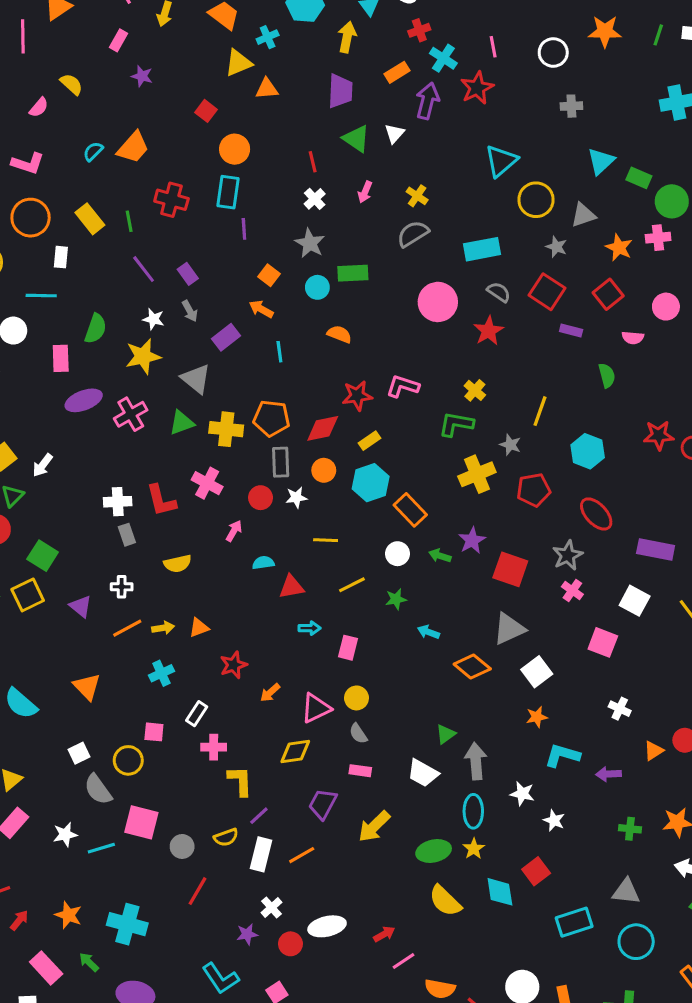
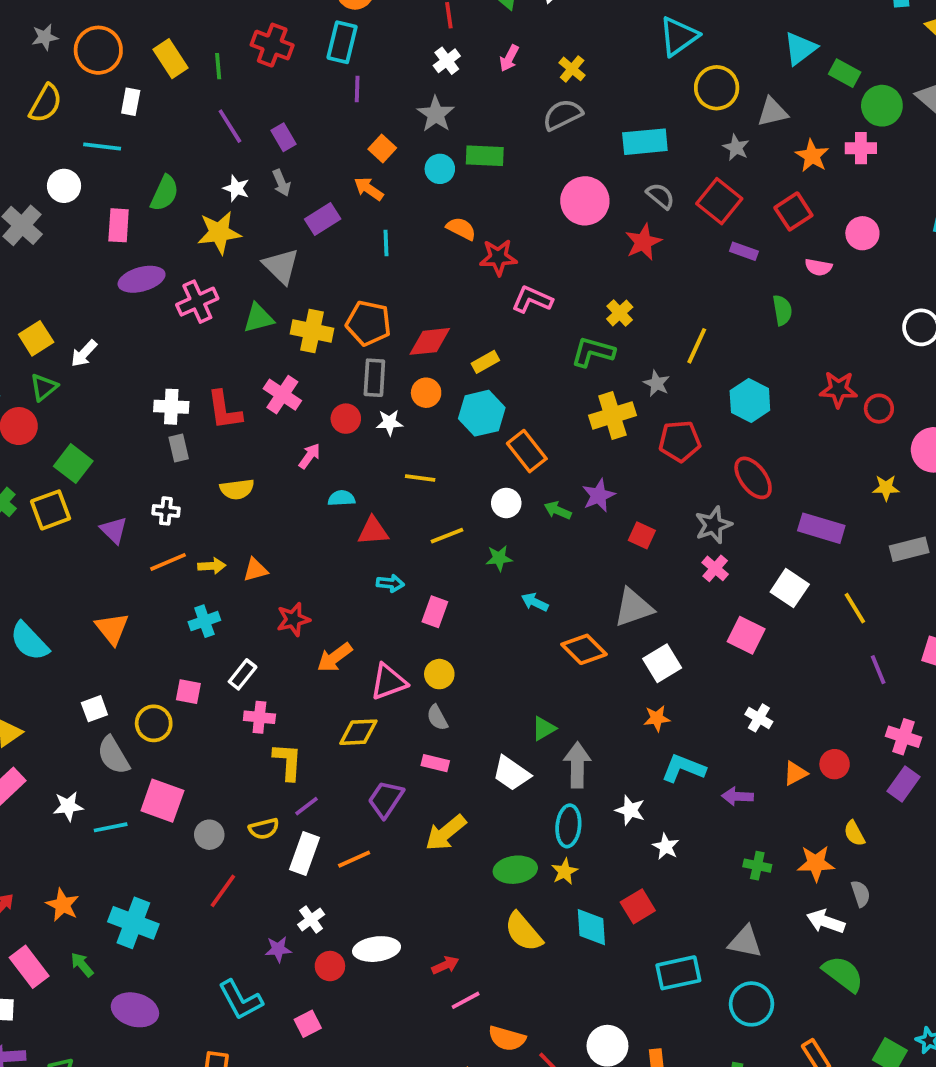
red star: (357, 396) -> (498, 257), moved
red square: (510, 569) -> (642, 535), size x0.6
orange arrow: (270, 693) -> (335, 657), size x1.4

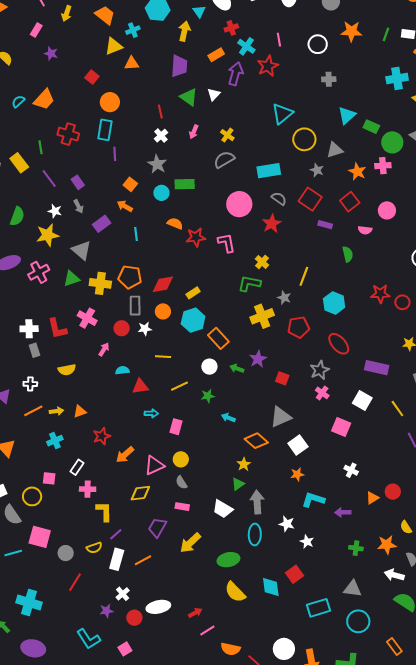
yellow rectangle: (171, 59) -> (19, 163), moved
pink L-shape: (532, 299) -> (227, 243), moved, turned 60
yellow star: (565, 871) -> (244, 464), moved

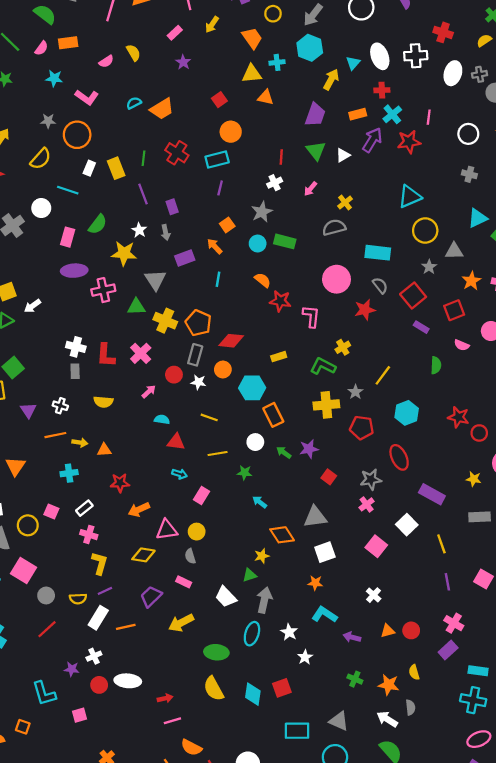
cyan rectangle: (105, 130) -> (217, 160), turned 50
yellow rectangle: (193, 293) -> (279, 357), moved

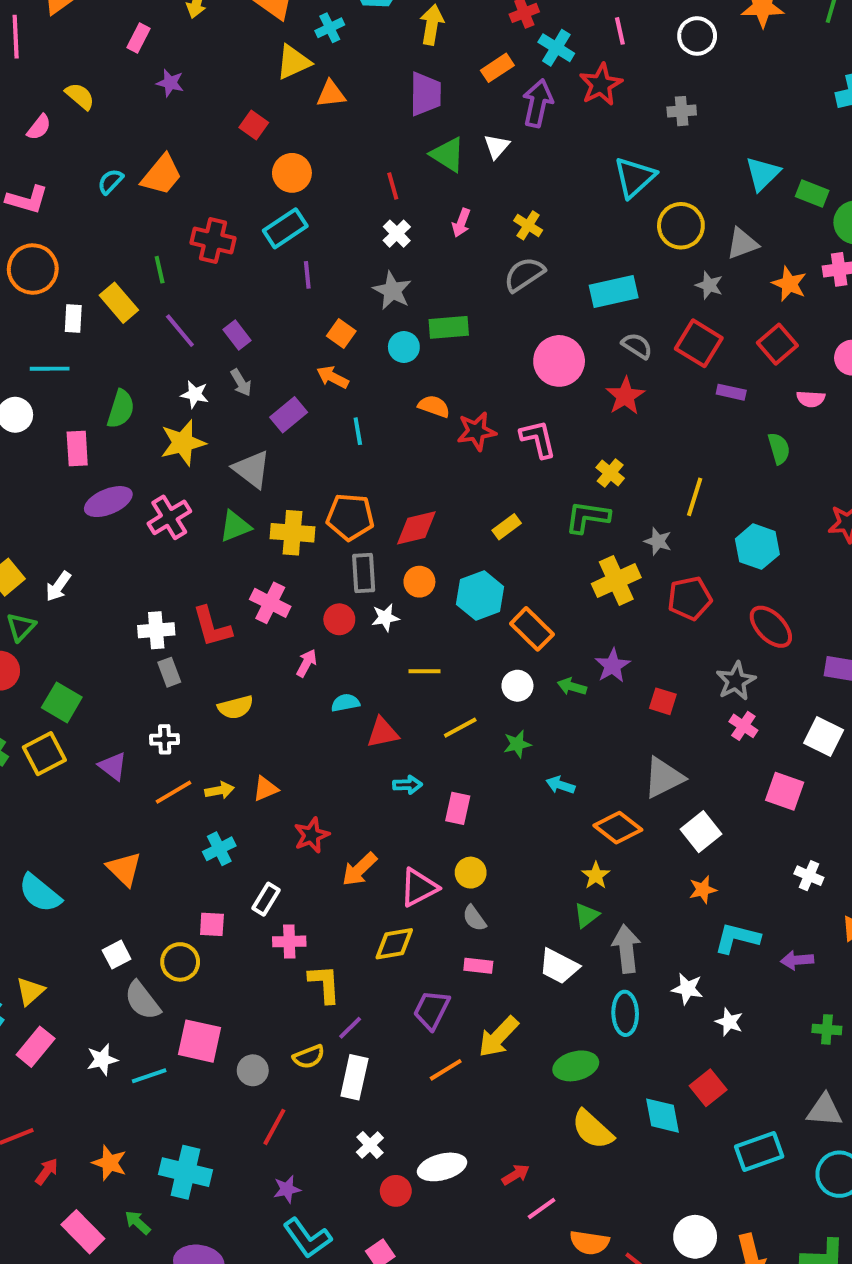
gray cross: (469, 174) -> (682, 111), moved
orange line: (126, 627) -> (446, 1070), moved
purple star: (72, 669) -> (287, 1189), moved

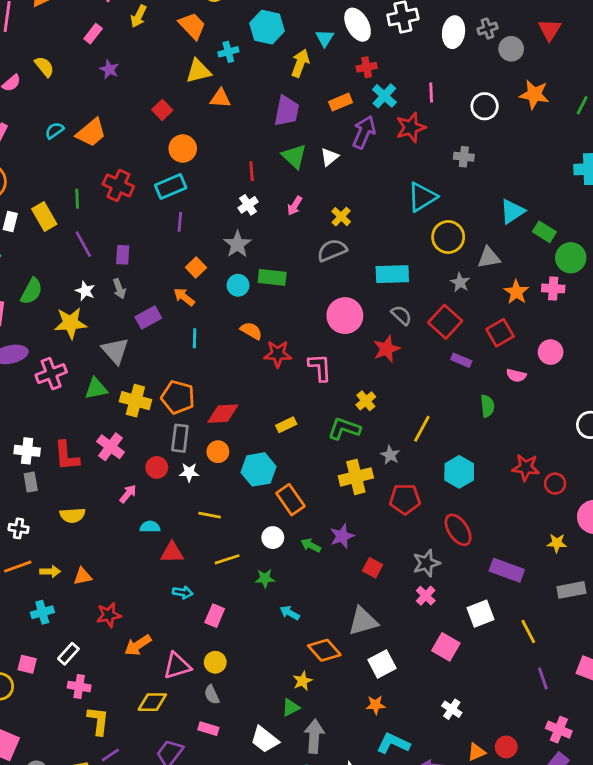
purple rectangle: (237, 335) -> (123, 255), turned 30
white square: (824, 736) -> (481, 614), turned 32

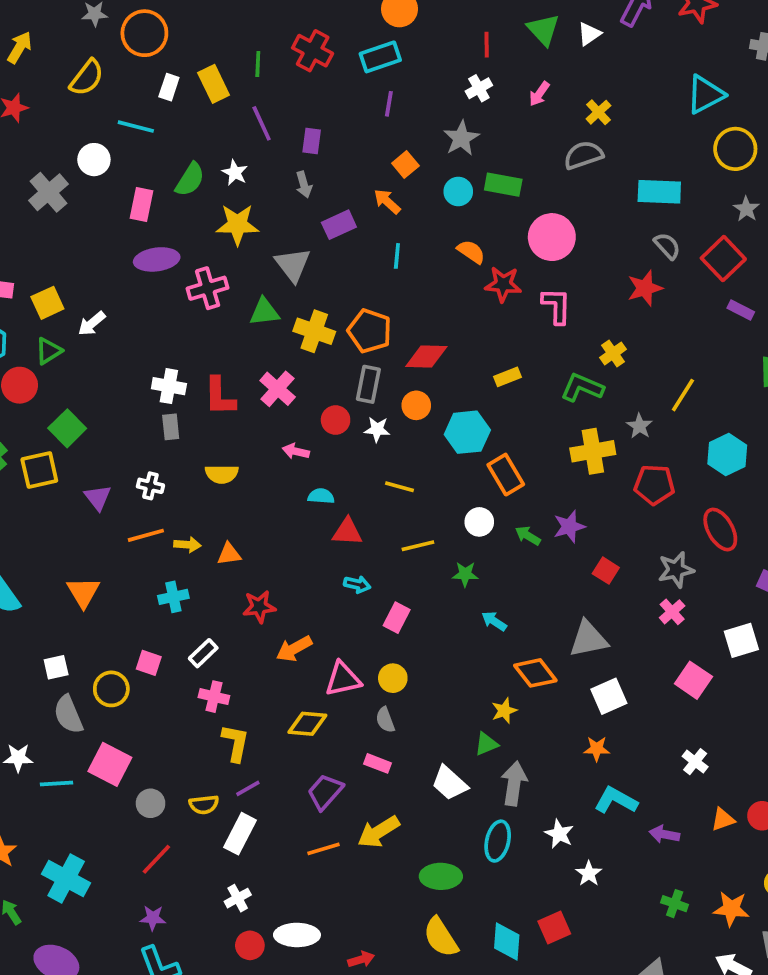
white star: (85, 291) -> (235, 173), moved
pink circle: (345, 316) -> (552, 237), moved
pink arrow: (128, 494) -> (296, 451), turned -120

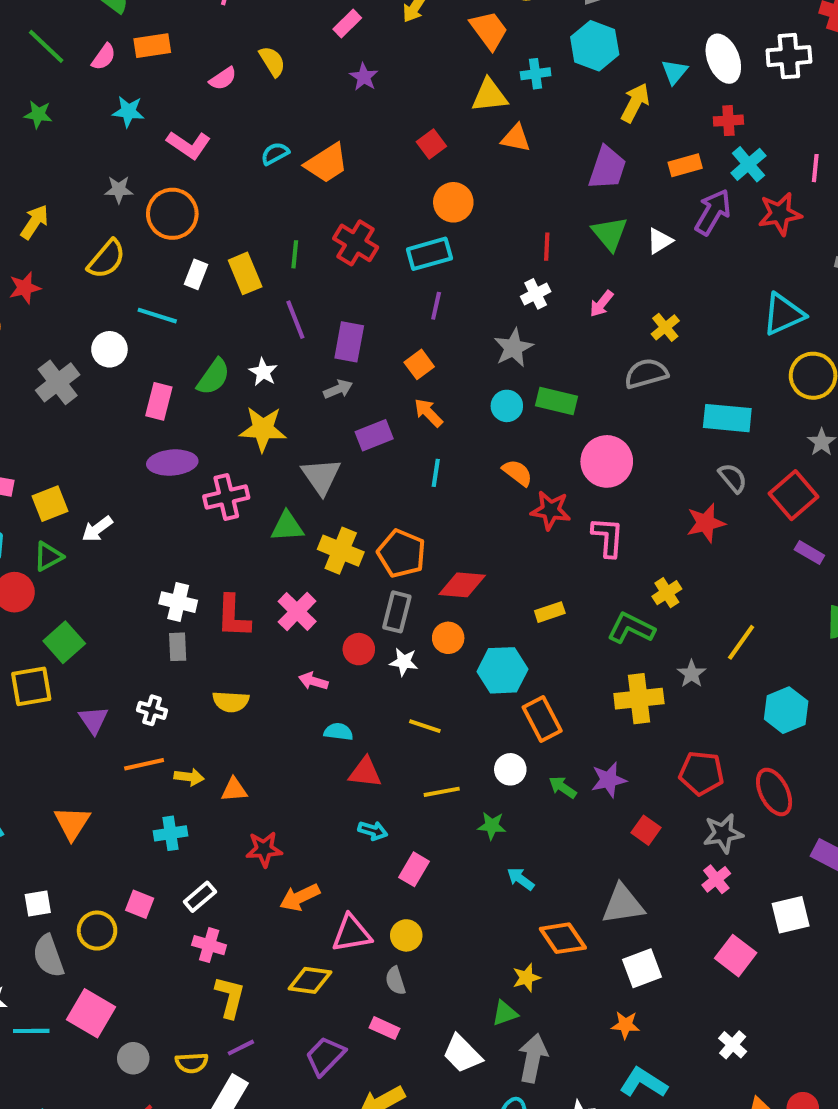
purple rectangle: (312, 141) -> (349, 342), size x1.4
orange square: (405, 164) -> (419, 364), moved
gray arrow: (304, 185) -> (338, 389), turned -100
red pentagon: (654, 485) -> (701, 773), moved

